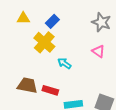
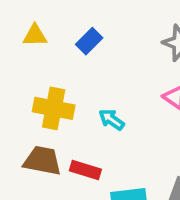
yellow cross: (44, 42) -> (54, 108), moved, turned -30

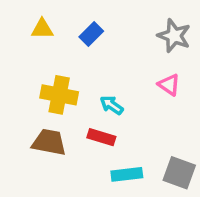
red rectangle: (85, 170) -> (101, 137), moved

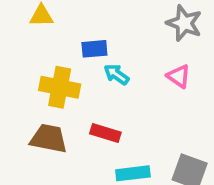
blue rectangle: (91, 34) -> (94, 49), moved, turned 40
cyan arrow: (112, 105) -> (116, 74), moved

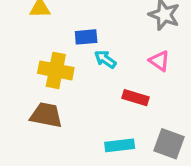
red rectangle: (105, 133) -> (136, 98), moved

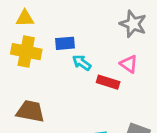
yellow cross: (56, 70) -> (26, 52), moved
red rectangle: (136, 98) -> (108, 82), moved

